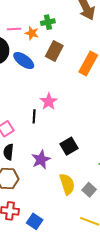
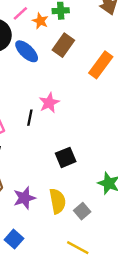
pink line: (14, 29) -> (20, 13), turned -48
purple star: (41, 160) -> (24, 198), moved

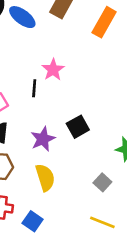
purple star: (24, 198) -> (43, 139), moved
yellow semicircle: (58, 201) -> (45, 177), moved

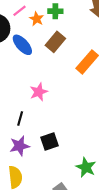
black line: (34, 88) -> (20, 118), moved

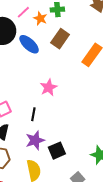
black square: (50, 142) -> (57, 151), moved

